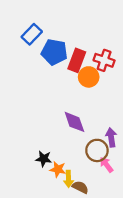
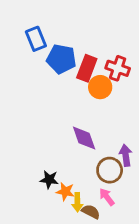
blue rectangle: (32, 34) -> (36, 39), turned -66
pink arrow: (106, 165) -> (107, 197), moved

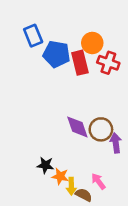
red rectangle: (87, 68) -> (80, 63), turned -35
orange circle: (100, 87) -> (92, 43), moved
brown circle: (110, 170) -> (101, 129), moved

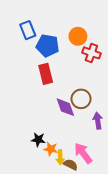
red rectangle: (80, 63) -> (46, 74), moved
brown circle: (101, 129) -> (81, 99), moved
pink arrow: (98, 181) -> (83, 153), size x1.5

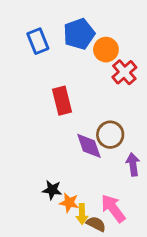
blue pentagon: (48, 46) -> (79, 34), moved, turned -30
red cross: (91, 53) -> (124, 72), turned 30

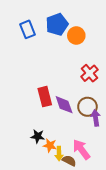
red cross: (124, 72) -> (90, 73), moved
red rectangle: (62, 101) -> (45, 97), moved
brown circle: (110, 135) -> (87, 107), moved

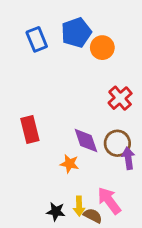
red rectangle: (45, 97) -> (30, 130), moved
black star: (38, 136) -> (56, 212), moved
orange star: (50, 145) -> (69, 164), moved

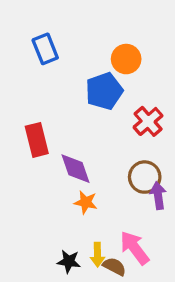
blue pentagon: (76, 33) -> (104, 91), moved
red rectangle: (30, 130) -> (37, 140), moved
purple diamond: (86, 140) -> (76, 169), moved

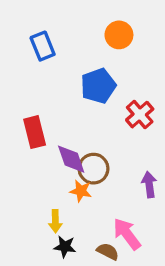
orange circle: (126, 59) -> (119, 35), moved
brown circle: (145, 177) -> (93, 169), moved
yellow arrow: (97, 255) -> (55, 221), moved

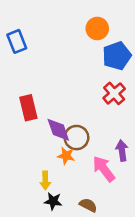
blue rectangle: (43, 46) -> (17, 41), moved
blue pentagon: (98, 86) -> (117, 56), moved
pink arrow: (127, 234) -> (104, 169), moved

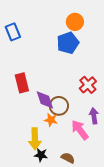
blue pentagon: (117, 56) -> (68, 43), moved
red cross: (114, 93) -> (88, 85), moved
yellow arrow: (45, 180) -> (35, 139), size x1.5

